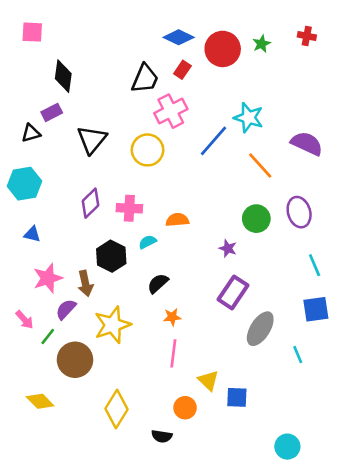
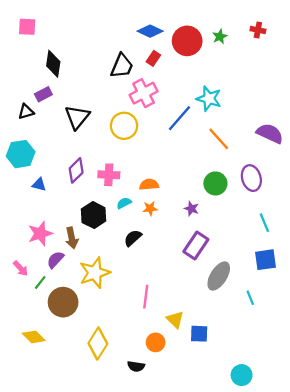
purple semicircle: (307, 143) -> (270, 133), moved
blue triangle: (32, 234) -> (39, 185), moved
orange star: (172, 317) -> (150, 209), moved

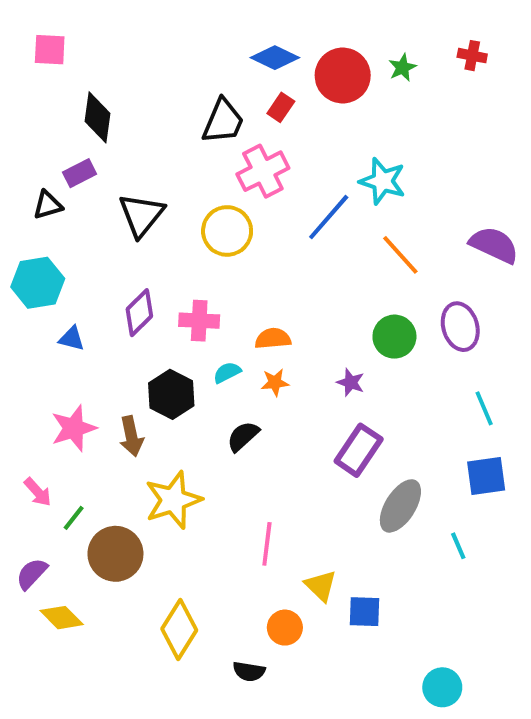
purple semicircle: (55, 260) -> (32, 574), moved

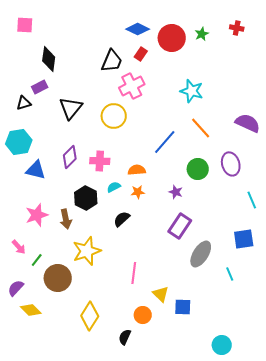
blue line: (329, 217) -> (165, 142), moved
blue triangle: (72, 339) -> (36, 170), size x1.5
cyan line: (484, 408) -> (252, 200), moved
black semicircle: (249, 671) -> (125, 337), turned 105

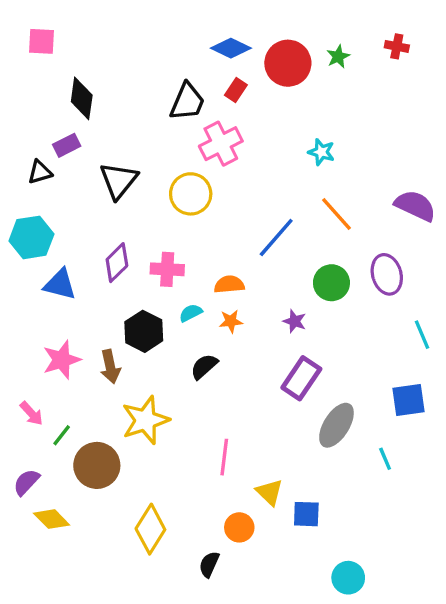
cyan star: (192, 91) -> (321, 152), size x0.7
cyan circle: (222, 345) -> (348, 578), moved

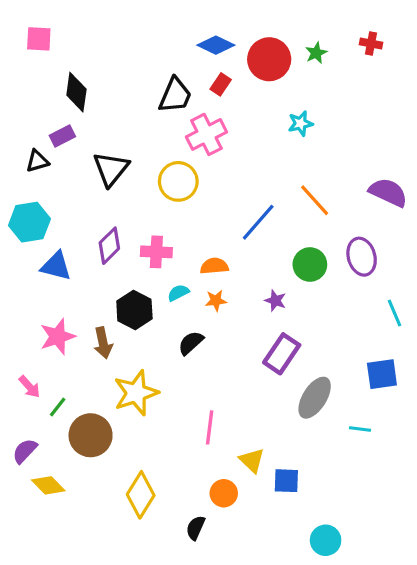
cyan star: (321, 152) -> (300, 123), moved, turned -30
cyan line: (385, 459) -> (360, 429), turned -60

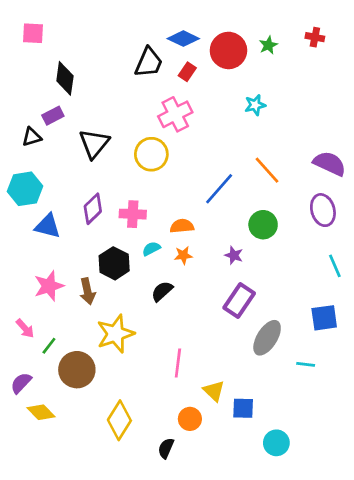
black trapezoid: (175, 95) -> (149, 62), moved
purple ellipse: (362, 257) -> (323, 210), moved
cyan circle: (326, 540) -> (276, 443), moved

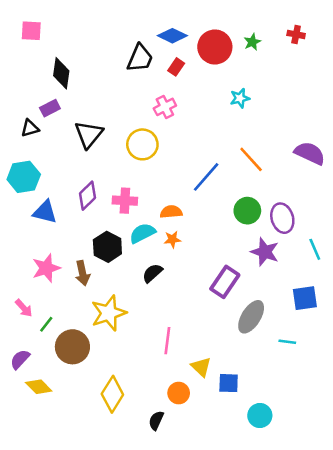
pink cross: (175, 114) -> (165, 107), size x0.7
purple ellipse: (323, 210) -> (282, 218), moved
cyan semicircle: (151, 249) -> (142, 233), size x1.5
purple star: (234, 255) -> (265, 252), moved, size x1.6

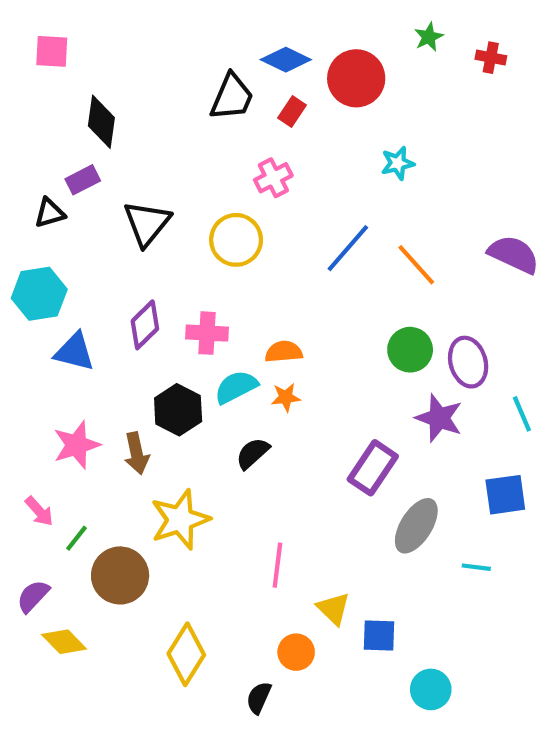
green star: (252, 42) -> (429, 37), moved
blue line: (206, 177) -> (348, 248), moved

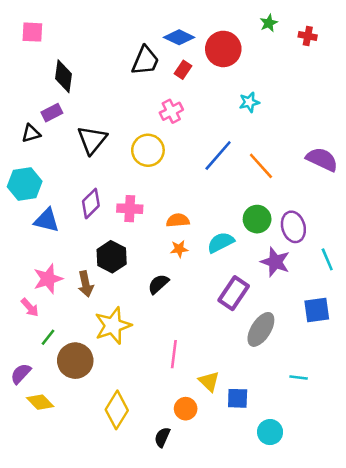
cyan semicircle: (236, 387) -> (221, 242), moved
pink arrow: (39, 511) -> (30, 307), moved
cyan line: (476, 567) -> (299, 377), moved

